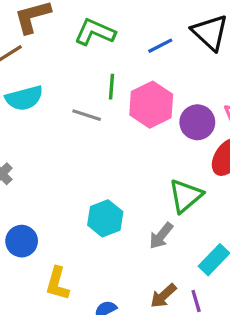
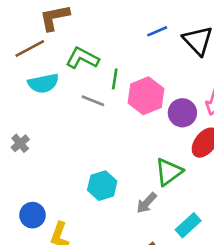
green L-shape: (95, 32) -> (82, 58), moved
blue line: (160, 46) -> (157, 31), moved
blue circle: (22, 241) -> (32, 215), moved

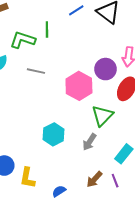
green line: (115, 79) -> (47, 30), moved
pink hexagon: (146, 96) -> (79, 86), moved

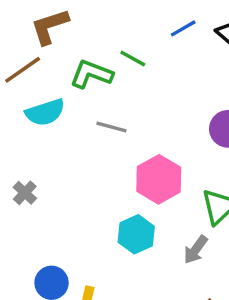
green line: (47, 30) -> (133, 58), turned -63
pink hexagon: (79, 86) -> (159, 179), moved

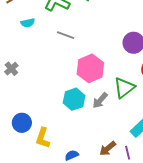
cyan semicircle: (45, 112) -> (28, 23), size x0.6
gray arrow: (196, 250) -> (100, 100), moved

